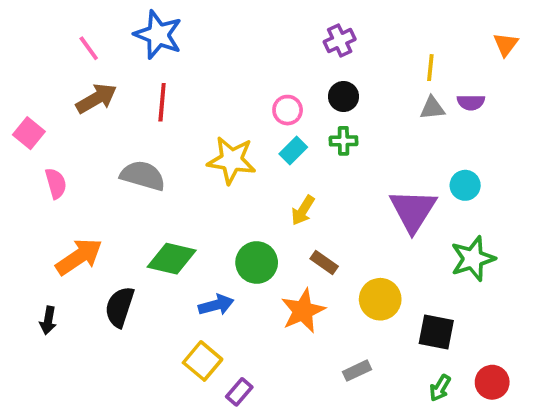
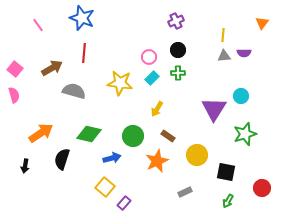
pink line: (89, 48) -> (38, 25), moved
brown arrow: (96, 98) -> (52, 68), moved
pink semicircle: (56, 183) -> (14, 95), moved
red circle: (492, 382) -> (262, 188), moved

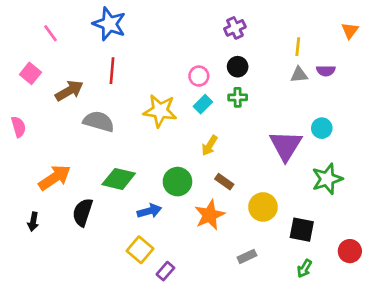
pink square: (15, 69) -> (30, 73), moved

